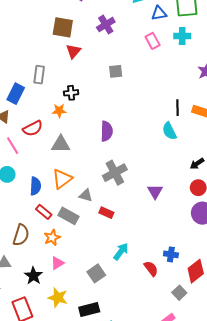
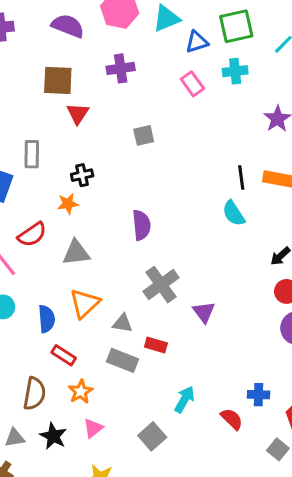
purple cross: (106, 25) -> (121, 68), turned 30
purple triangle: (155, 192) -> (204, 312), moved
gray rectangle: (69, 216) -> (123, 360), moved
black star: (33, 276) -> (53, 436), moved

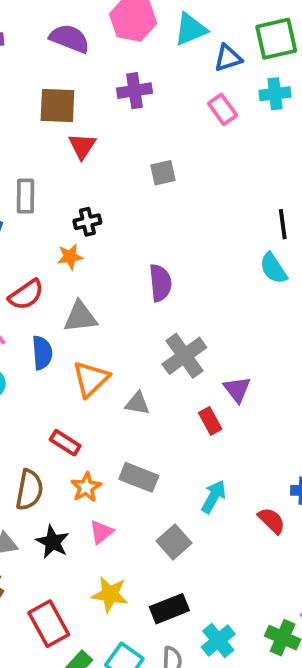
blue semicircle: (47, 319) -> (42, 353), moved
red rectangle: (156, 345) -> (210, 421), moved, turned 45
gray rectangle: (123, 360) -> (139, 477), moved

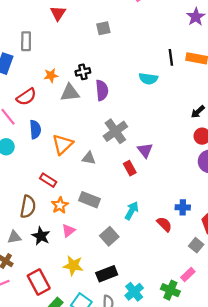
black cross: (87, 222) -> (83, 72), moved
cyan semicircle: (273, 268) -> (148, 79), moved, turned -48
gray triangle: (80, 317) -> (70, 93), moved

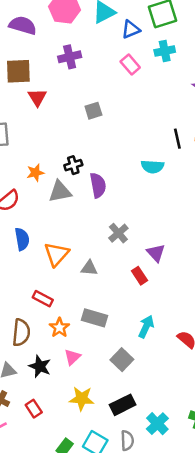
gray cross: (115, 131) -> (118, 233), size x0.7
red rectangle: (39, 282) -> (34, 409), moved, size x0.6

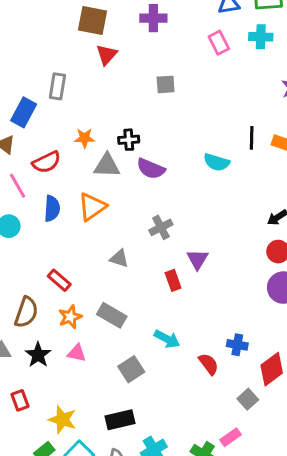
purple semicircle: (98, 185) -> (151, 169), turned 110
orange triangle: (56, 254) -> (92, 207), moved
cyan arrow: (146, 327) -> (167, 339), turned 80
pink triangle: (72, 357) -> (77, 353), turned 42
yellow star: (82, 399) -> (62, 420), moved

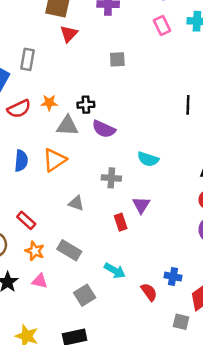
red semicircle: (47, 162) -> (19, 109), moved
cyan semicircle: (217, 162) -> (148, 159), moved
gray cross: (161, 227) -> (111, 178), turned 30
orange star: (70, 317) -> (35, 251), turned -30
gray square: (248, 399) -> (181, 322), turned -35

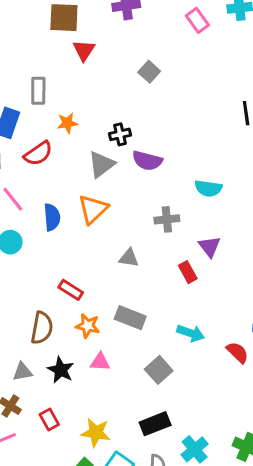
gray square: (117, 59) -> (149, 72), turned -35
orange star: (49, 103) -> (67, 123), moved
gray triangle: (67, 126) -> (102, 164), turned -30

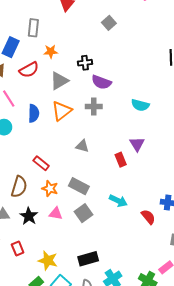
gray triangle: (102, 164) -> (59, 81), moved
gray cross: (167, 219) -> (94, 107), moved
gray square: (159, 370) -> (84, 213), moved

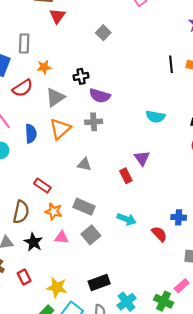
cyan semicircle: (140, 105) -> (155, 117), moved

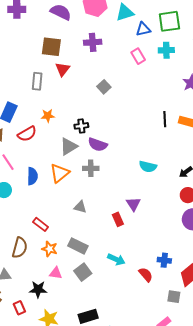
gray rectangle: (24, 44) -> (37, 81), moved
gray triangle: (55, 97) -> (69, 146), moved
black star: (33, 242) -> (38, 289), moved, turned -30

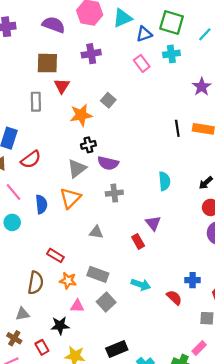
green square: (169, 21) -> (172, 23), turned 30
orange star: (48, 116) -> (81, 115), moved, size x1.5
cyan semicircle: (148, 167) -> (164, 181), turned -102
gray cross: (91, 168) -> (114, 193), moved

